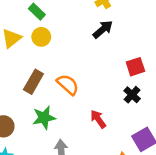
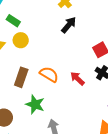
green star: (44, 118) -> (35, 104), turned -30
red arrow: (98, 119) -> (77, 78), moved

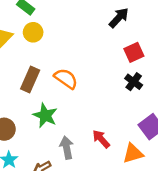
black arrow: (69, 25) -> (119, 18), moved
red arrow: (77, 78) -> (101, 139), moved

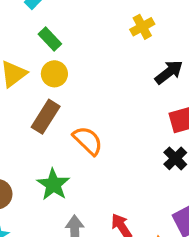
brown rectangle: (30, 80) -> (46, 117), moved

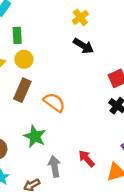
green rectangle: (50, 39) -> (17, 35), turned 49
black arrow: (169, 72) -> (83, 46), moved, turned 78

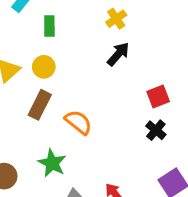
green rectangle: (17, 35) -> (49, 26), moved
black arrow: (83, 46) -> (118, 54), turned -84

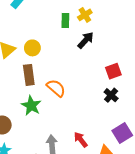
green rectangle: (49, 26) -> (65, 20), moved
brown rectangle: (40, 105) -> (29, 75), turned -36
green star: (52, 163) -> (31, 106), moved

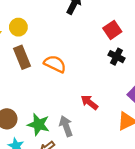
green star: (31, 106) -> (39, 124), moved
red arrow: (81, 140) -> (89, 102), moved

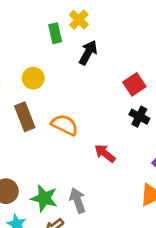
yellow circle: (18, 27) -> (33, 78), moved
red arrow: (89, 102) -> (105, 153), moved

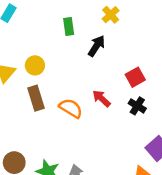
yellow cross: (79, 20) -> (111, 15), moved
yellow circle: (33, 78) -> (35, 65), moved
red arrow: (105, 153) -> (101, 98), moved

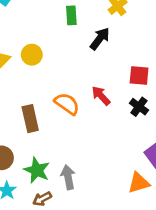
red square: (135, 77) -> (139, 75), turned 30
brown rectangle: (36, 98) -> (30, 119), moved

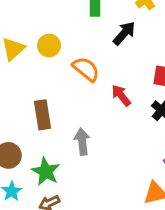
orange semicircle: (67, 104) -> (86, 69), moved
gray arrow: (68, 177) -> (82, 142), moved

